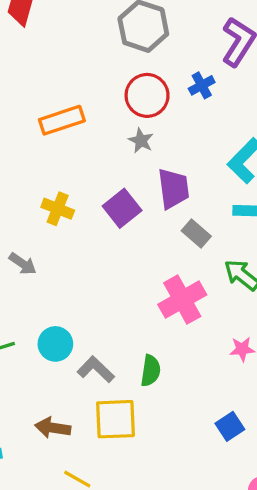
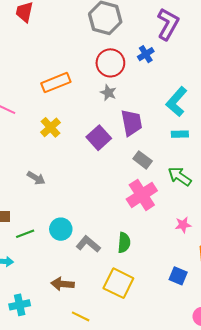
yellow cross: (58, 209) -> (50, 127), moved, turned 30
gray rectangle: (196, 234) -> (143, 160), moved
yellow square: (115, 419) -> (118, 283), moved, turned 32
blue square: (230, 426) -> (178, 276), turned -30

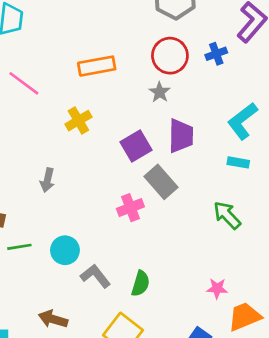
gray rectangle: (143, 160) -> (161, 182), moved, size x1.4
gray arrow: (36, 178) -> (47, 180), turned 60
pink cross: (142, 195) -> (130, 208), moved, size x0.7
pink star: (183, 225) -> (217, 288), moved

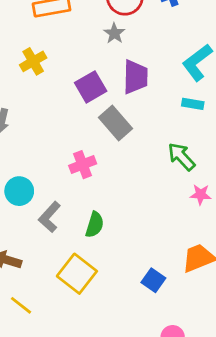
pink cross: (130, 208) -> (83, 165), moved
gray L-shape: (95, 276) -> (50, 217), turned -100
pink star: (217, 288) -> (201, 195), moved

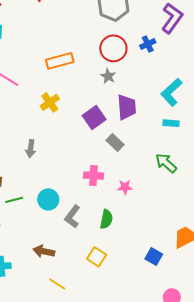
gray rectangle: (115, 123) -> (115, 143), size x0.7
pink cross: (83, 165) -> (93, 176), turned 30
pink star: (201, 195) -> (125, 187), moved
yellow square: (77, 274) -> (97, 257), size x0.7

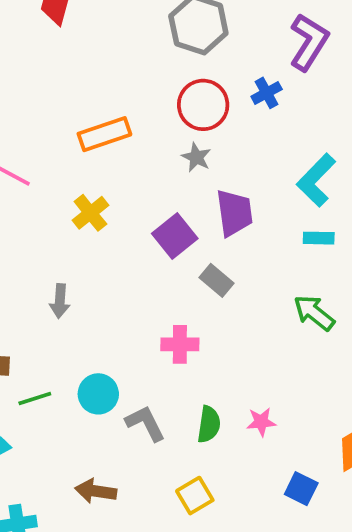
pink star: (125, 187) -> (261, 422), moved
gray L-shape: (72, 217) -> (145, 423), turned 120
yellow square: (97, 257) -> (195, 496), turned 30

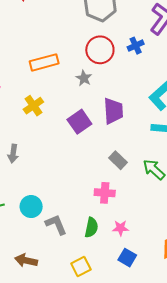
gray star: (196, 157) -> (84, 78), moved
gray rectangle: (216, 280) -> (118, 160), moved
pink cross: (180, 344) -> (105, 193), moved
blue square: (301, 489) -> (127, 258), moved

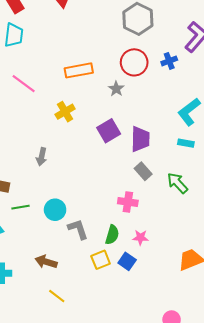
purple trapezoid: (113, 111) -> (140, 139), moved
blue square: (127, 258) -> (127, 261), moved
yellow square: (81, 267) -> (101, 260), moved

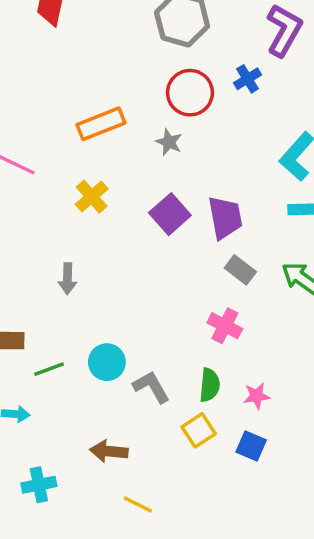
pink cross: (128, 202) -> (225, 326), turned 30
pink star: (140, 238) -> (257, 396), moved
blue square: (127, 261) -> (251, 446), moved

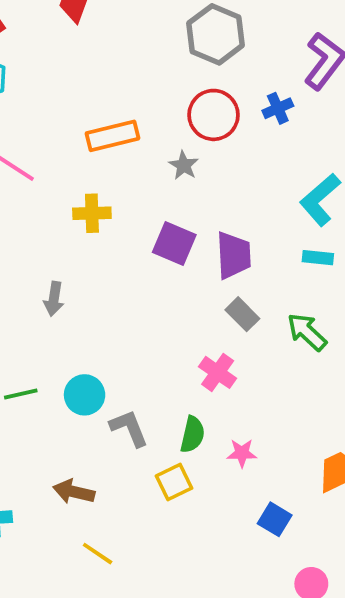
yellow cross: (92, 197) -> (92, 213), turned 32
purple square: (170, 214) -> (174, 244), turned -33
blue square: (251, 446) -> (275, 519), moved

